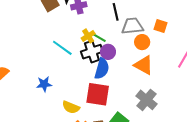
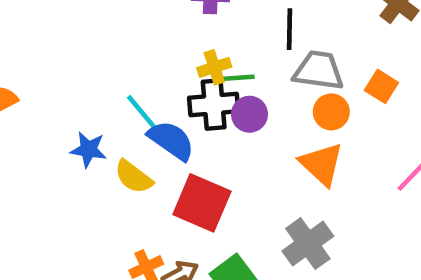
green line: (99, 38) -> (238, 78), turned -48
cyan line: (62, 48) -> (145, 116), moved
blue semicircle: (102, 69) -> (171, 140), moved, turned -85
yellow semicircle: (71, 107) -> (133, 177), moved

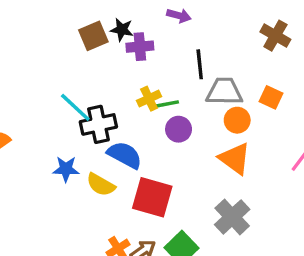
black cross: (214, 104) -> (98, 124), moved
cyan line: (145, 116) -> (75, 107), moved

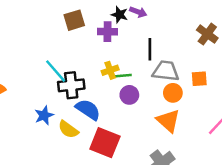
black star: (122, 30) -> (119, 15), moved
orange square: (271, 97) -> (199, 79), turned -35
blue star: (66, 169) -> (44, 115), turned -30

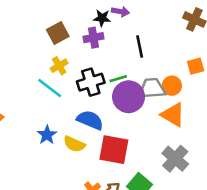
yellow cross: (110, 70) -> (59, 66), moved
gray trapezoid: (166, 71) -> (152, 89), moved
black cross: (71, 85) -> (91, 82), moved
purple circle: (129, 95) -> (129, 97), size x1.6

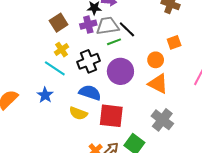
black line: (140, 47) -> (127, 29), turned -30
green line: (118, 79) -> (114, 42), moved
gray trapezoid: (152, 89) -> (107, 26), moved
blue star: (47, 135) -> (45, 95), moved

